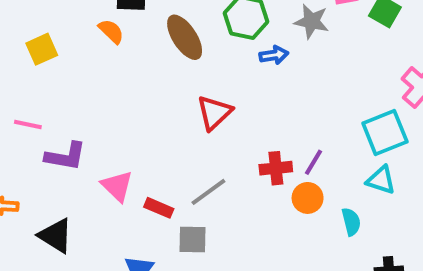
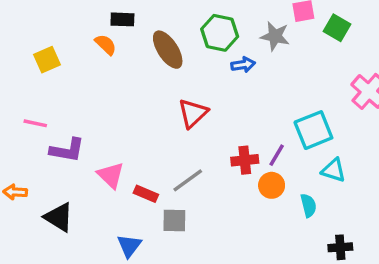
cyan square: (385, 132) -> (313, 130), moved

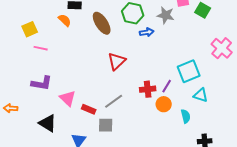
pink line: (35, 123) -> (41, 48), moved
black triangle: (59, 217) -> (48, 123), moved

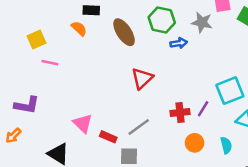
purple L-shape: (42, 83) -> (27, 105), moved
orange circle: (164, 104) -> (195, 143), moved
orange arrow: (11, 108) -> (13, 136), turned -48

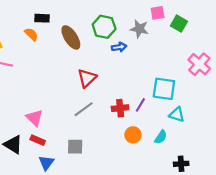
cyan square: (230, 91) -> (164, 89), turned 30
gray line: (139, 127) -> (84, 109), moved
red rectangle: (108, 137) -> (38, 140), moved
cyan semicircle: (226, 145) -> (161, 137), turned 48

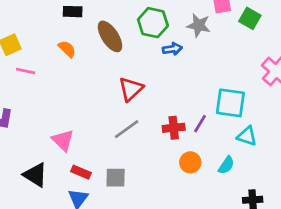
orange semicircle: (31, 34) -> (67, 49), moved
red rectangle: (38, 140) -> (81, 172), moved

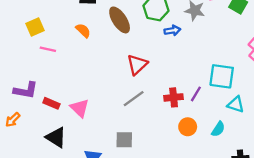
red rectangle: (81, 172) -> (51, 103), moved

